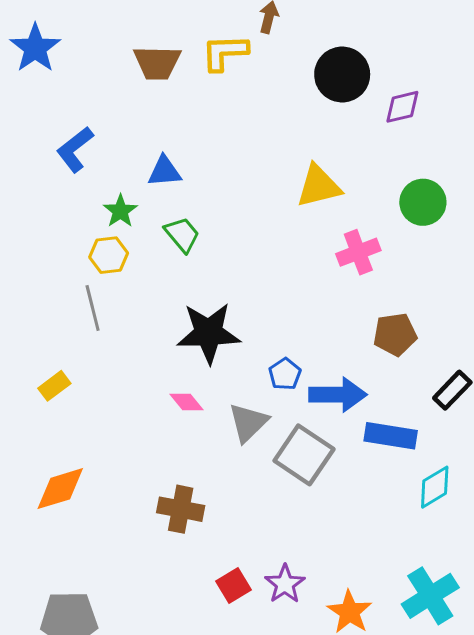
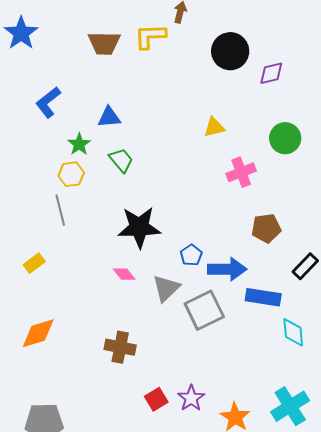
yellow triangle: (319, 186) -> (214, 127), size x0.7
gray square: (304, 455) -> (204, 310), turned 30
cyan diamond: (435, 487) -> (293, 332), turned -64

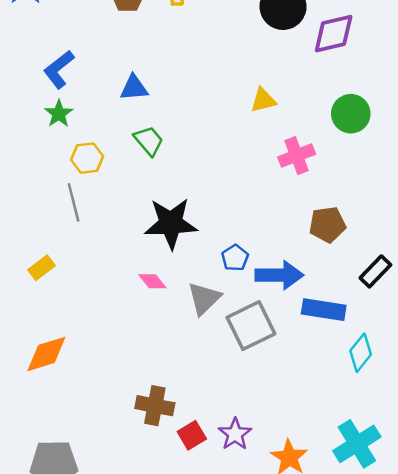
purple diamond: (271, 73) -> (334, 34), size x1.4
green star: (79, 144) -> (59, 114), moved
cyan diamond: (293, 332) -> (361, 353), turned 44
brown cross: (120, 347) -> (155, 406), moved

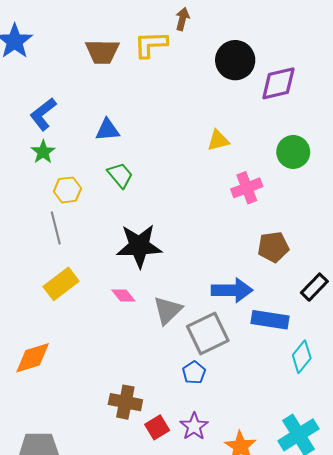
blue pentagon: (235, 258) -> (194, 373), moved
yellow rectangle: (42, 268) -> (61, 284), moved, size x1.5

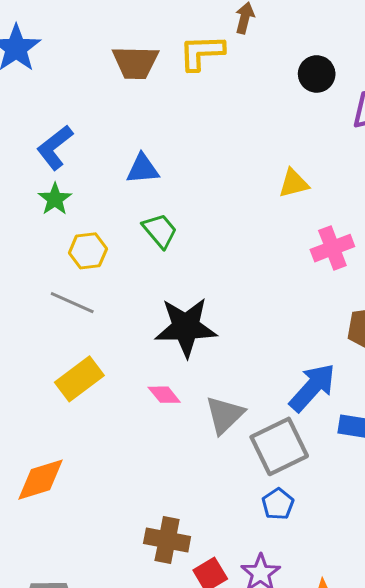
black circle: (235, 60) -> (317, 74), size x0.7
gray line: (56, 228) -> (72, 303), turned -52
blue arrow: (232, 290) -> (312, 388), turned -48
blue pentagon: (194, 373) -> (278, 504), moved

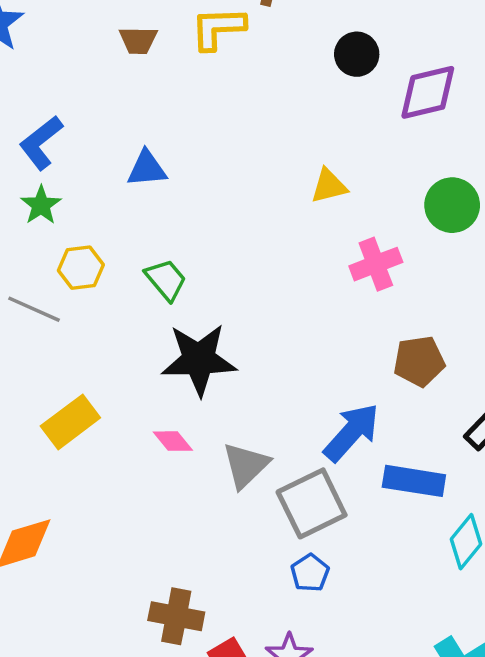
brown trapezoid: (135, 62) -> (138, 40), size x0.7
green trapezoid: (160, 231) -> (166, 280), moved
gray line: (72, 303) -> (34, 309), moved

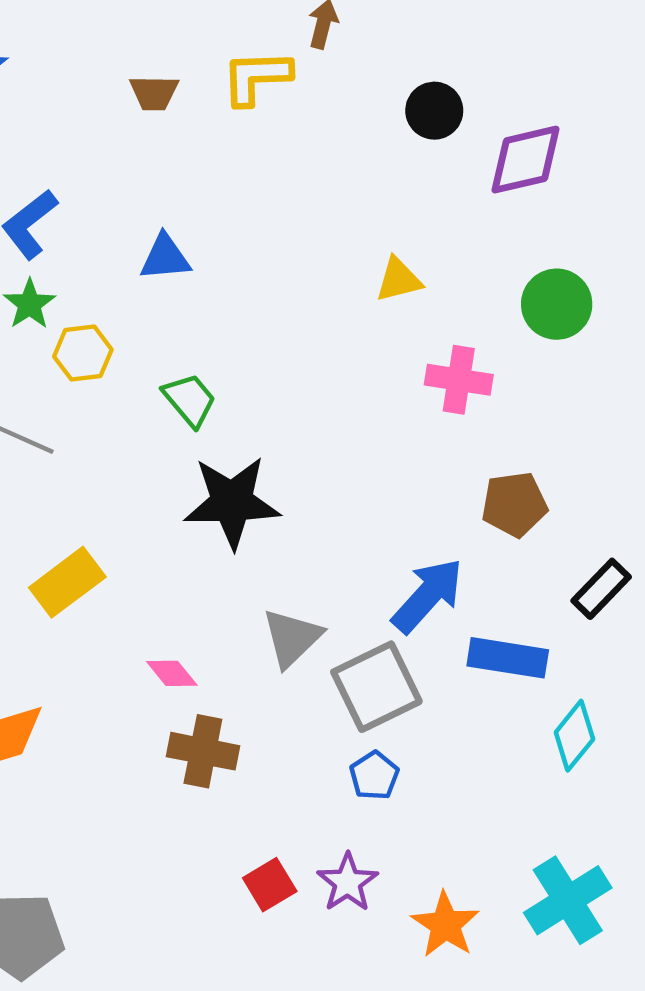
pink cross: (376, 264) -> (459, 380), turned 30
yellow hexagon: (81, 268) -> (83, 353), moved
pink diamond: (173, 441) -> (172, 673), moved
brown cross: (176, 616) -> (203, 751), moved

